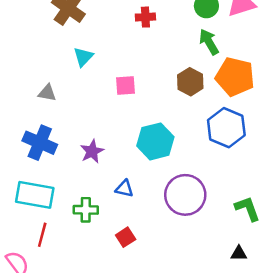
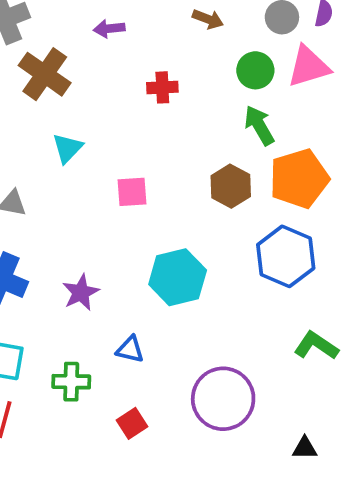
orange pentagon: (235, 77) -> (299, 179), turned -30
purple circle: (185, 195) -> (223, 399), moved
green L-shape: (247, 209) -> (316, 346), moved, turned -36

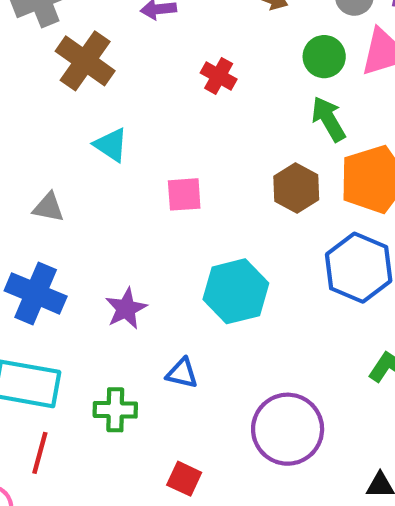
red cross: (162, 87) -> (219, 76), turned 32
cyan triangle: (67, 148) -> (111, 145), turned -40
red square: (132, 423) -> (184, 479), moved, turned -32

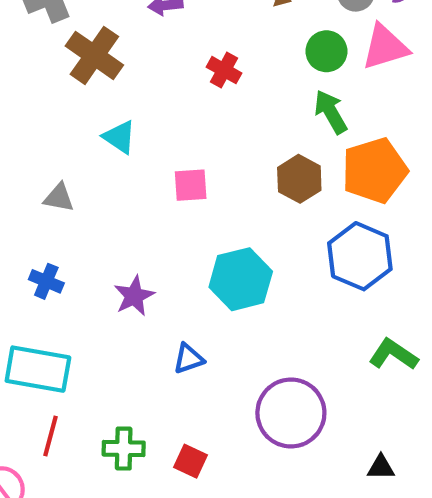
blue cross: (36, 293) -> (46, 281), size x0.6
blue triangle: (182, 373) -> (188, 359), turned -32
green cross: (115, 410) -> (124, 449), moved

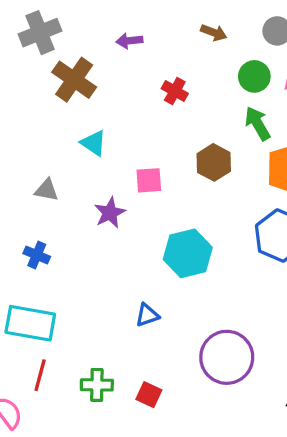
brown hexagon: (299, 179) -> (214, 162), moved
purple star: (134, 296) -> (110, 213), moved

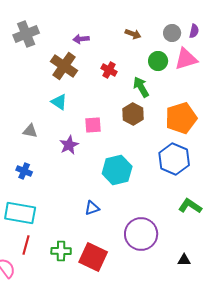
brown cross: (74, 80) -> (64, 66), moved
green arrow: (258, 123) -> (141, 87), moved
red square: (149, 395) -> (93, 257), size x1.8

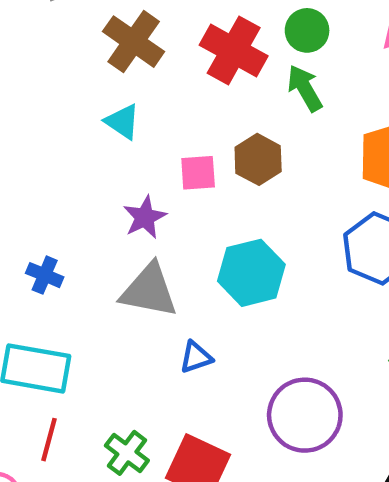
green circle: (158, 61) -> (307, 30), moved
red cross: (109, 70) -> (234, 50), size x1.8
brown hexagon: (133, 114) -> (258, 159), moved
gray triangle: (30, 131) -> (149, 291), moved, size x1.8
green cross: (61, 251) -> (127, 453), turned 36

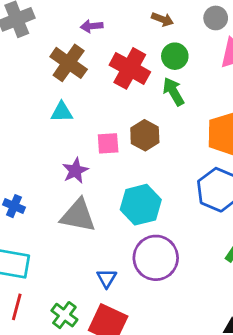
cyan triangle: (122, 122) -> (62, 112), turned -35
blue triangle: (196, 357) -> (107, 278), moved, turned -40
purple circle: (305, 415) -> (156, 258), moved

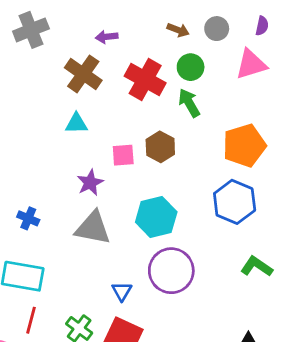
gray circle: (216, 18) -> (217, 29), moved

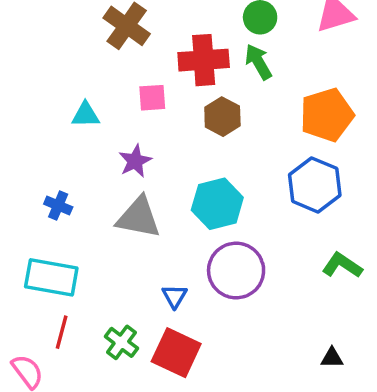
red cross: (145, 79) -> (204, 60), moved, turned -33
cyan triangle: (76, 123) -> (86, 115), moved
pink square: (123, 155) -> (152, 98), moved

